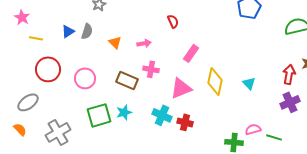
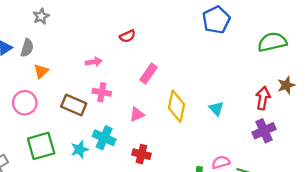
red semicircle: (173, 21) -> (127, 36), turned 88
orange triangle: (115, 42) -> (41, 71), moved, turned 32
pink triangle: (181, 88) -> (137, 114), size x0.6
cyan star: (124, 112) -> (80, 149), moved
cyan cross: (162, 115) -> (104, 138), moved

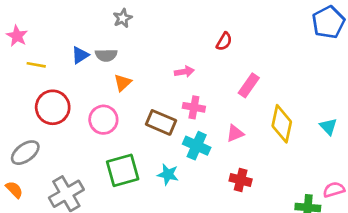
red semicircle: (127, 36) -> (224, 41), turned -35
gray semicircle: (27, 48) -> (106, 55), turned 72
cyan cross: (104, 138) -> (197, 146), moved
cyan star: (80, 149) -> (168, 175), turned 30

